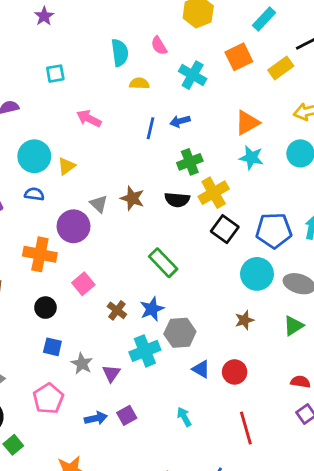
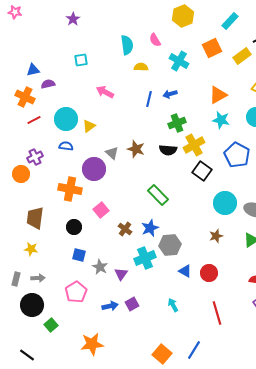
blue pentagon: (274, 230) -> (237, 155), moved, turned 30

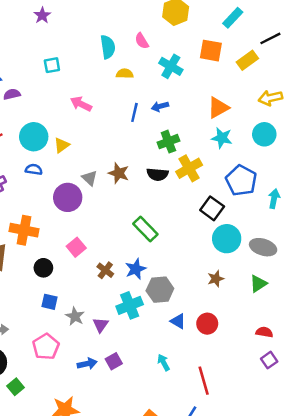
orange square: (212, 48) -> (211, 51), turned 36
black square: (202, 171) -> (212, 208), moved
orange cross: (70, 189) -> (24, 230), moved
red line: (217, 313) -> (204, 381), moved

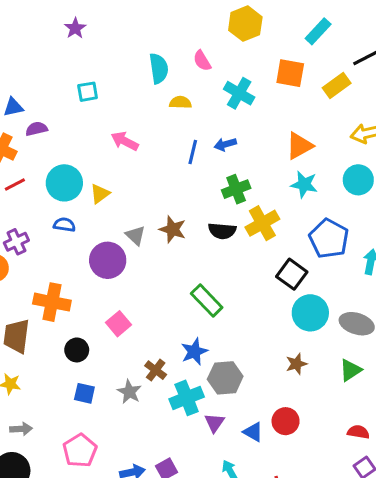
brown cross: (105, 270) -> (156, 370), moved
gray star: (75, 316) -> (129, 392), moved
blue triangle: (178, 321) -> (253, 432), moved
purple triangle: (100, 325) -> (214, 423), moved

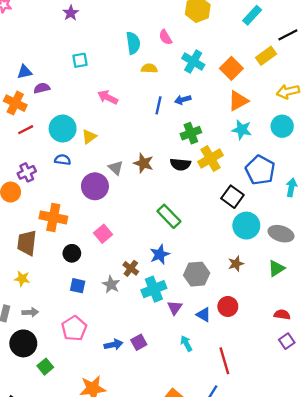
orange square: (290, 73) -> (231, 68), moved, turned 35
gray hexagon: (225, 378) -> (197, 274), moved

